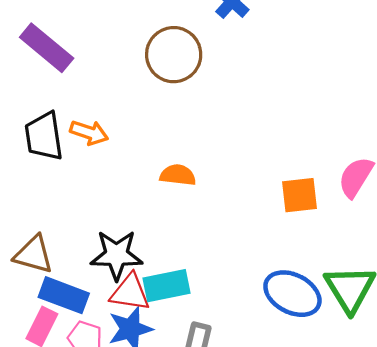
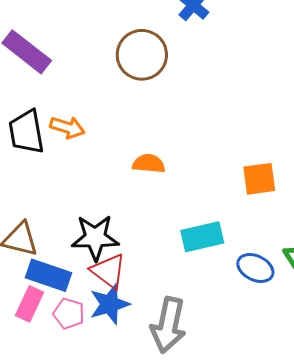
cyan rectangle: (166, 286) -> (202, 237), moved
red triangle: (130, 293) -> (108, 271), turned 30
blue ellipse: (292, 294) -> (255, 268), size x0.7

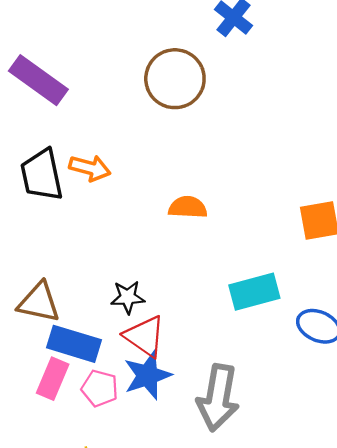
black star: (95, 238) -> (128, 297), size x0.6

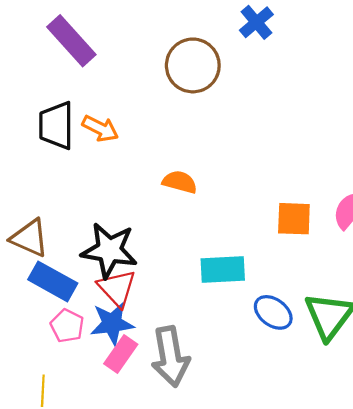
black star: (128, 297) -> (109, 250), size x1.8
pink rectangle: (53, 379) -> (121, 354), moved
gray arrow: (218, 398) -> (170, 357), turned -32

